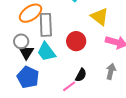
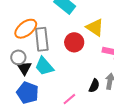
red circle: (76, 41) -> (74, 42), moved
black semicircle: (81, 75) -> (94, 86), moved

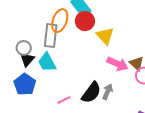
orange ellipse: (26, 29) -> (60, 21), moved, turned -45
red circle: (74, 42) -> (85, 21), moved
black semicircle: (94, 86) -> (91, 93), size x1.6

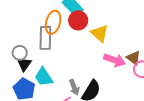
cyan trapezoid: (47, 62) -> (44, 77), moved
gray arrow: (108, 92) -> (74, 87), moved, turned 140

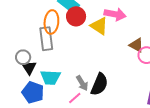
pink arrow: (114, 60) -> (115, 14), moved
cyan trapezoid: (44, 77) -> (50, 77), turned -45

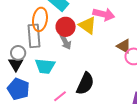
red circle: (76, 16) -> (66, 27), moved
gray circle: (23, 57) -> (18, 53), moved
cyan trapezoid: (50, 77) -> (45, 66), moved
gray arrow: (82, 83) -> (65, 42), moved

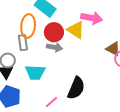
gray rectangle: (34, 36) -> (23, 43), size x0.7
gray arrow: (65, 42) -> (55, 47), turned -49

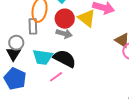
black semicircle: (76, 88) -> (65, 59), moved, turned -90
pink line: (52, 102) -> (56, 77), moved

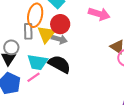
yellow triangle: (87, 18) -> (46, 34), moved, turned 30
pink line: (56, 77) -> (33, 77), moved

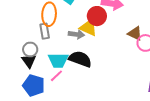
red circle: (60, 24) -> (97, 16), moved
yellow triangle: (46, 34) -> (89, 27), moved, turned -36

